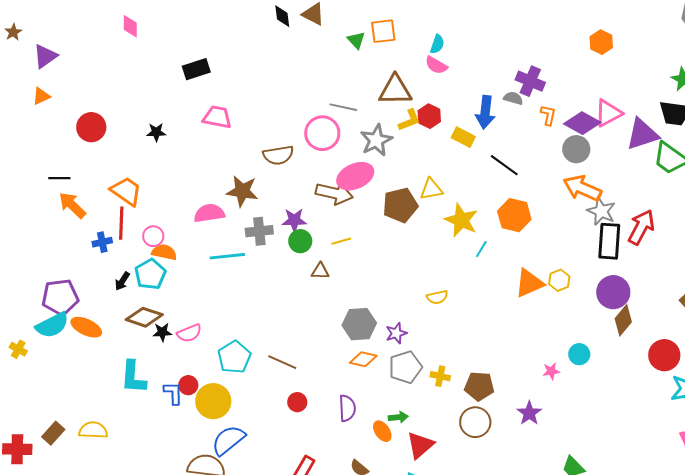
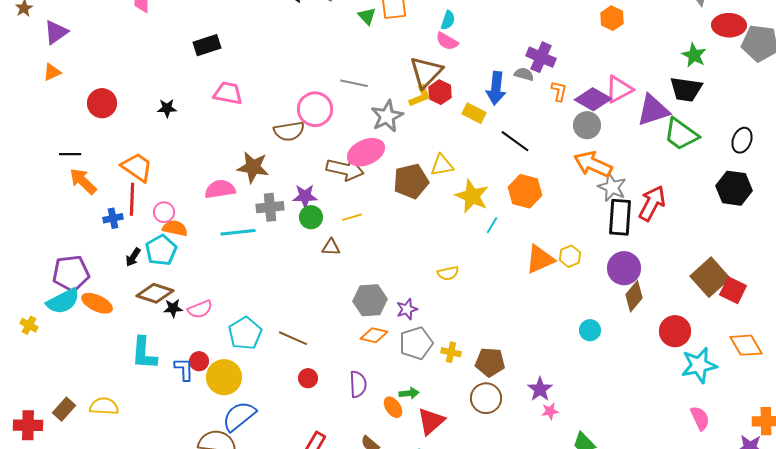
brown triangle: (395, 90) -> (426, 72), moved, turned -45
pink circle: (322, 133) -> (315, 109), moved
pink star: (551, 371) -> (550, 411), moved

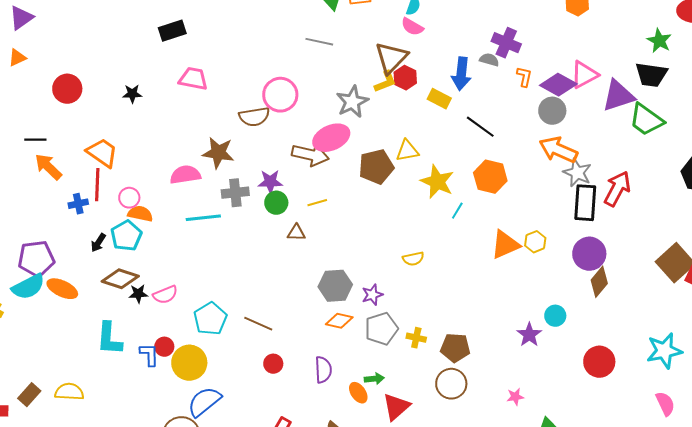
gray line: (354, 83) -> (319, 42), moved
red circle: (675, 331) -> (599, 362), moved
purple star: (540, 389) -> (529, 335), moved

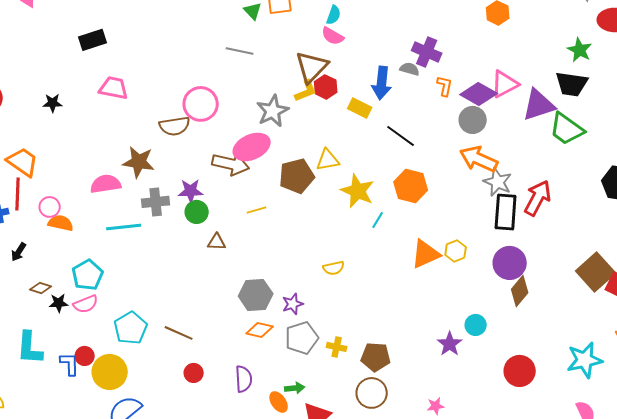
yellow line: (317, 203) -> (257, 210), moved
cyan pentagon: (126, 236) -> (88, 275), moved
brown diamond: (120, 279) -> (41, 288), size x0.6

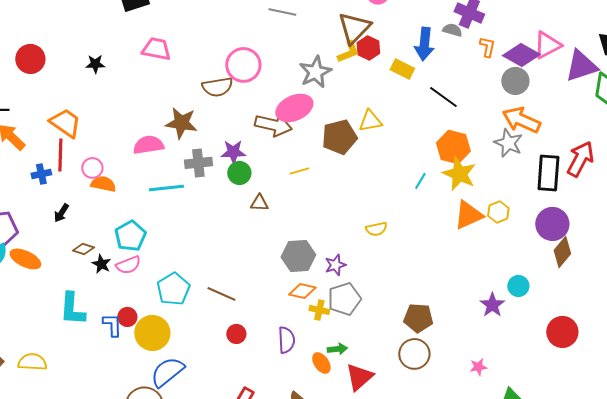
gray star: (498, 182) -> (508, 143), moved
yellow star: (358, 191) -> (459, 174), moved
black star: (59, 303) -> (101, 264), turned 30
yellow cross: (337, 347) -> (319, 310), moved

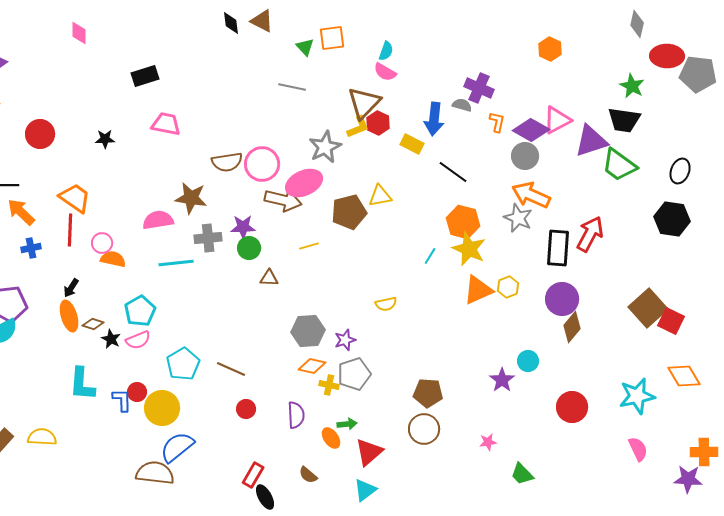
pink circle: (243, 65) -> (262, 164), moved
blue cross: (41, 174) -> (31, 248), moved
orange ellipse: (25, 259) -> (69, 316), moved, turned 48

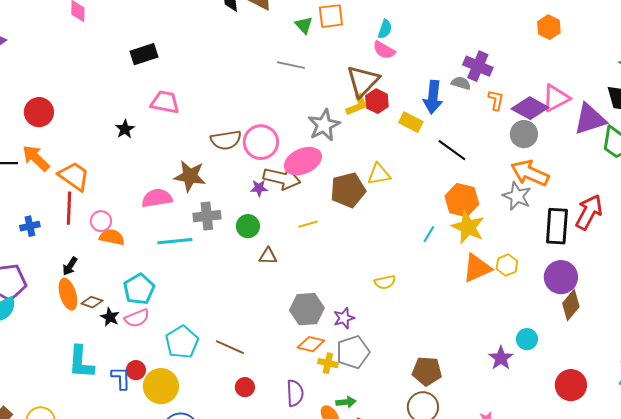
black star: (105, 139) -> (125, 129), moved, turned -30
orange arrow: (21, 212) -> (36, 158), moved
purple star: (243, 227) -> (259, 188), moved, size x0.7

